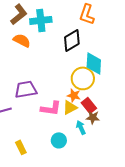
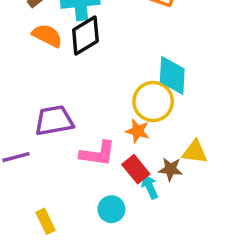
black diamond: (72, 40) -> (85, 36), moved
red rectangle: (89, 105) -> (136, 169), moved
yellow triangle: (70, 107) -> (195, 152), moved, turned 35

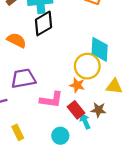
orange semicircle: (47, 36) -> (17, 40), moved
yellow triangle: (195, 152) -> (114, 86), moved
yellow rectangle: (45, 221) -> (18, 132), moved

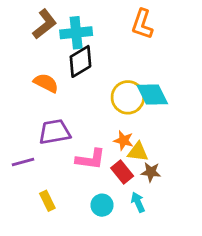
cyan diamond: (100, 49) -> (152, 94), turned -30
yellow circle: (87, 66) -> (128, 97), moved
yellow triangle: (114, 86) -> (138, 152), moved
cyan arrow: (85, 121) -> (138, 202), moved

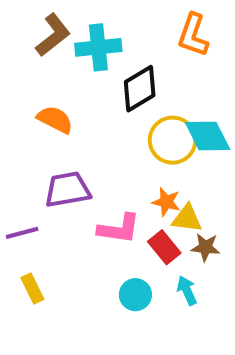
black diamond: (80, 61) -> (140, 89), moved
yellow rectangle: (47, 201) -> (32, 288), moved

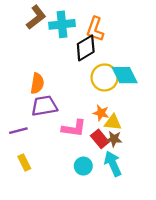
orange L-shape: (193, 35) -> (95, 29), moved
orange semicircle: (55, 120) -> (37, 83), moved, turned 72
brown star: (205, 247) -> (114, 139), moved
cyan arrow: (187, 291) -> (113, 164), size x1.5

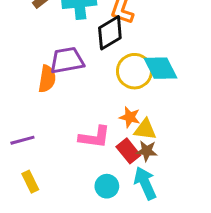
purple trapezoid: (44, 106) -> (67, 60), moved

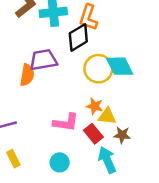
brown star: (147, 151) -> (122, 135), moved
cyan circle: (107, 186) -> (60, 162), moved

